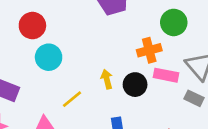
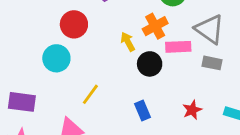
red circle: (32, 26) -> (74, 24), moved
yellow arrow: (107, 79) -> (128, 42), moved

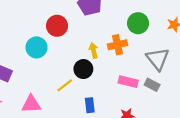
pink rectangle: (178, 47) -> (128, 82), moved
black circle: (150, 64) -> (83, 69), moved
yellow line: (90, 94) -> (65, 85), moved

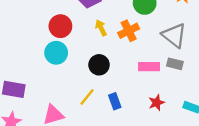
cyan circle: (37, 47) -> (56, 53), moved
yellow arrow: (94, 50) -> (101, 28), moved
yellow line: (65, 85) -> (87, 97), moved

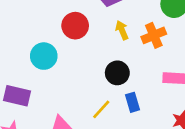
cyan circle: (56, 53) -> (44, 56), moved
blue rectangle: (115, 101) -> (132, 102), moved

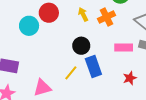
cyan circle: (44, 56) -> (29, 26), moved
blue rectangle: (132, 102) -> (93, 67), size x1.5

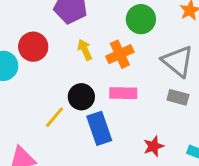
pink rectangle: (124, 47) -> (123, 93), moved
yellow line: (71, 73) -> (54, 117), moved

